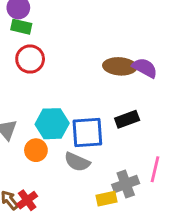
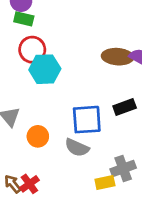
cyan hexagon: (52, 124) -> (45, 69), moved

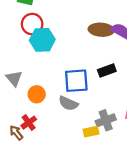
red cross: (29, 184) -> (29, 123), moved

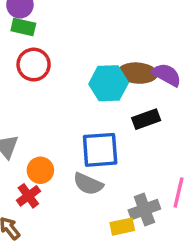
cyan hexagon: (42, 40) -> (109, 83), moved
black rectangle: (107, 70) -> (146, 119), moved
red cross: (29, 123) -> (28, 196), moved

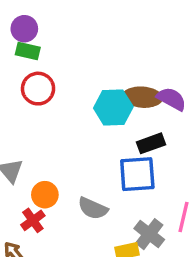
blue square: (100, 150) -> (137, 174), moved
gray cross: (144, 209) -> (149, 234), turned -32

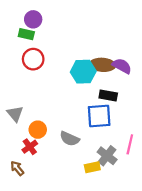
purple circle: (24, 29) -> (33, 19), moved
black rectangle: (151, 143) -> (108, 96), turned 30

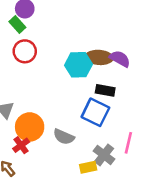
green rectangle: (26, 34) -> (17, 25), turned 35
blue square: (99, 116) -> (95, 112), turned 30
orange circle: (38, 130) -> (30, 127), size x1.5

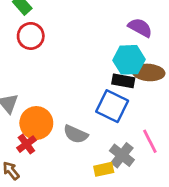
brown ellipse: (99, 57) -> (149, 72), moved
purple semicircle: (120, 59) -> (140, 28), moved
cyan hexagon: (78, 65) -> (129, 60), moved
pink line: (128, 143) -> (150, 141), turned -40

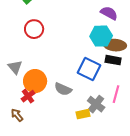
red circle: (31, 36) -> (34, 29), moved
black rectangle: (123, 81) -> (113, 60), moved
pink line: (150, 141) -> (116, 94), turned 42

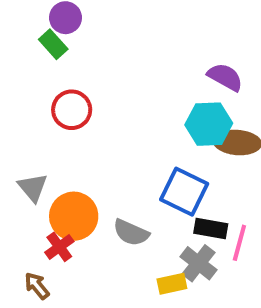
black rectangle: (113, 60) -> (211, 228), moved

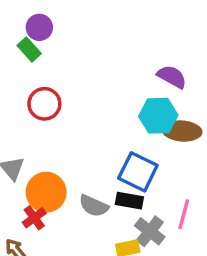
black rectangle: (211, 228) -> (129, 201), moved

